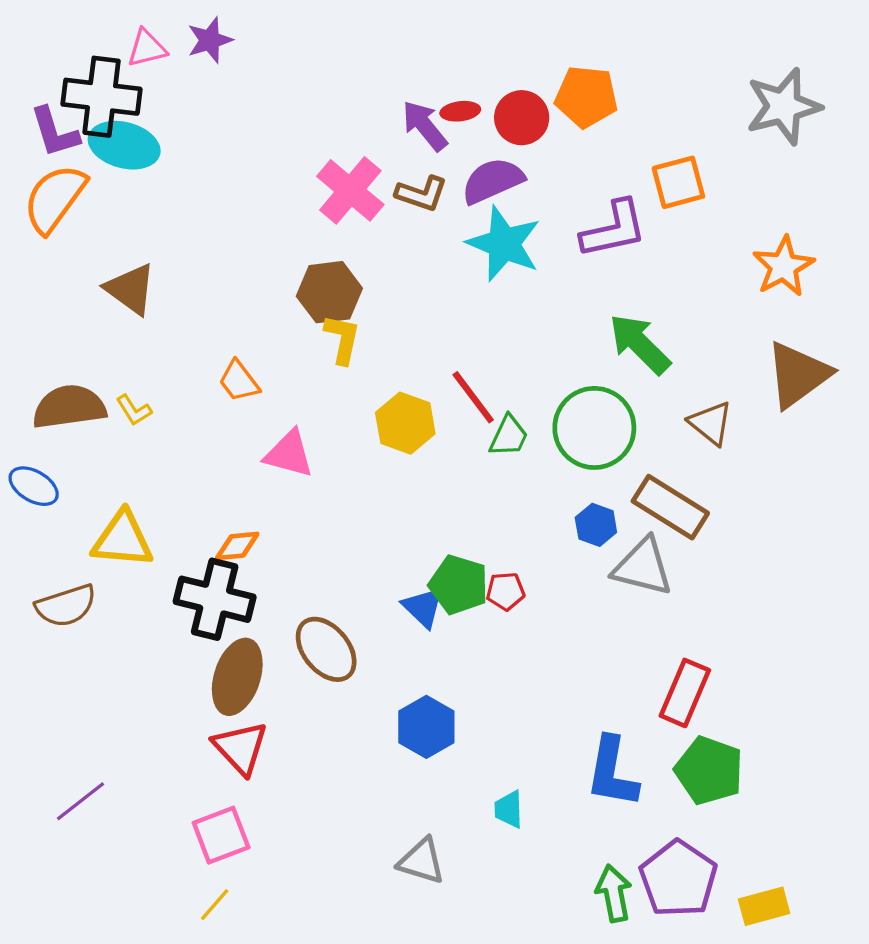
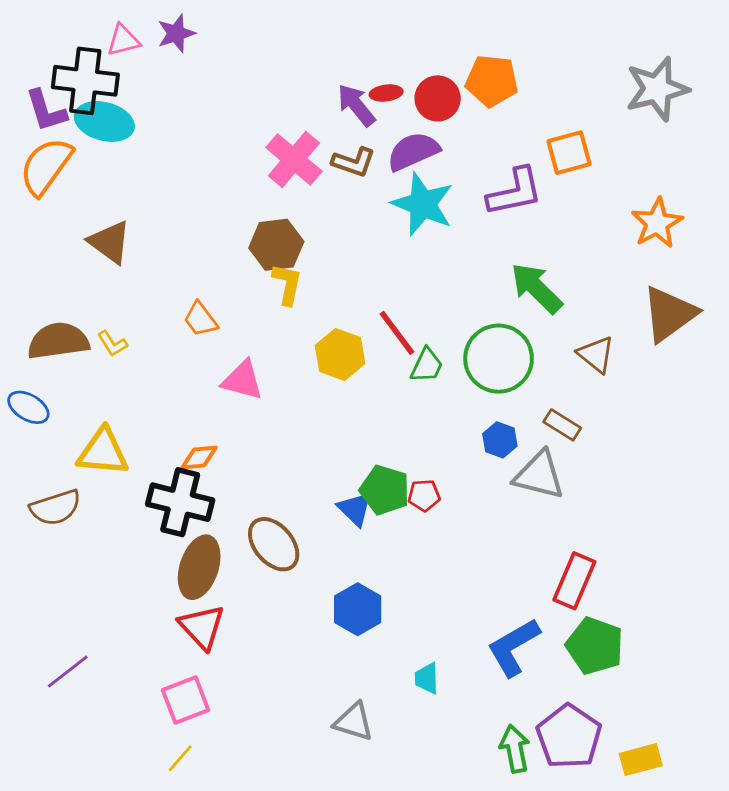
brown rectangle: (670, 507) -> (562, 425), size x0.6
blue L-shape: (612, 772) -> (513, 647), turned 50

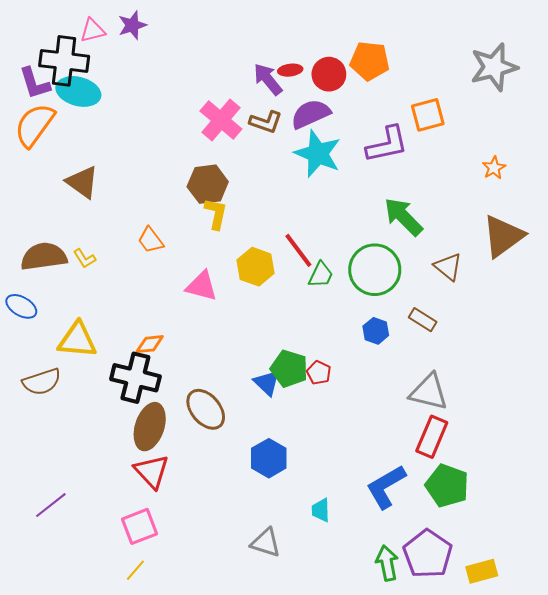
orange star: (657, 223) -> (494, 168), size x0.6
pink triangle: (242, 380) -> (202, 286), moved
gray triangle: (539, 475) -> (429, 392), moved
red pentagon: (424, 495) -> (319, 373), turned 30

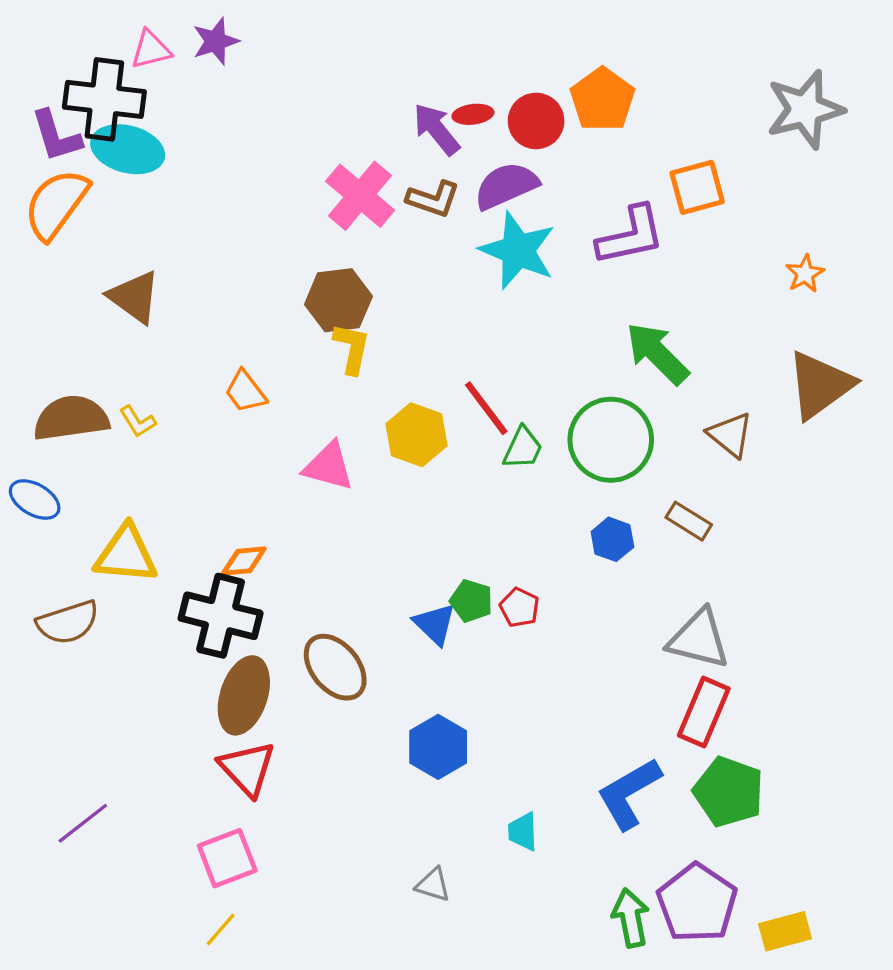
orange pentagon: (370, 61) -> (602, 99), turned 30
green pentagon: (289, 369) -> (471, 601), size x0.7
gray triangle: (266, 543) -> (433, 885), size x0.7

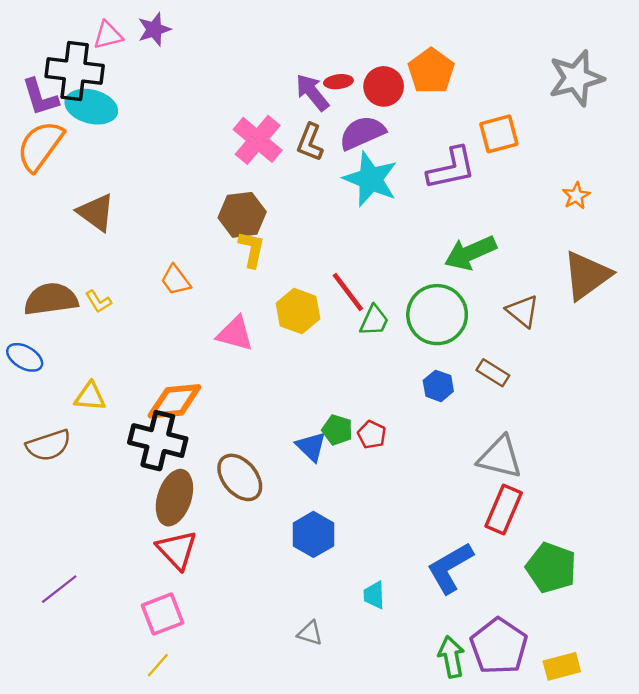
brown L-shape: (433, 199) -> (310, 142), turned 93
green arrow: (657, 353) -> (470, 253), turned -69
yellow triangle: (126, 554) -> (90, 397), size x0.7
orange diamond: (244, 561) -> (174, 401), size x1.6
green pentagon: (729, 792) -> (551, 568), moved

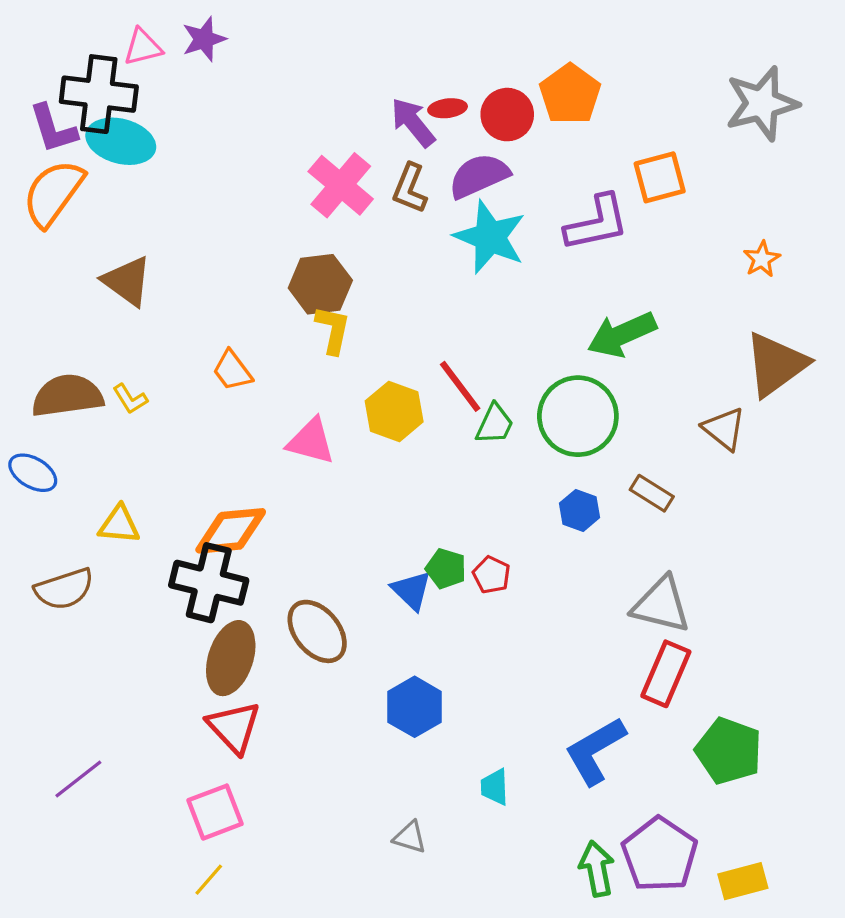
brown triangle: (523, 311) -> (724, 429), moved

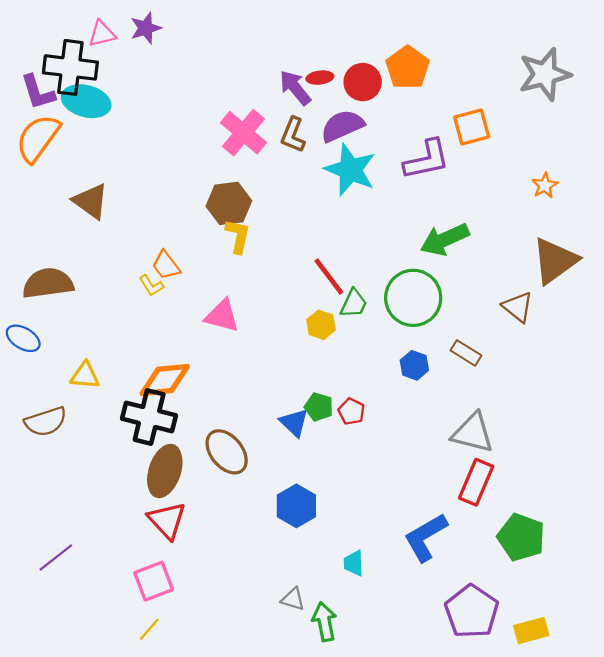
yellow L-shape: (130, 399) -> (151, 285), moved
yellow hexagon: (394, 411) -> (321, 325), moved, size x0.7
green arrow: (597, 869) -> (324, 622), moved

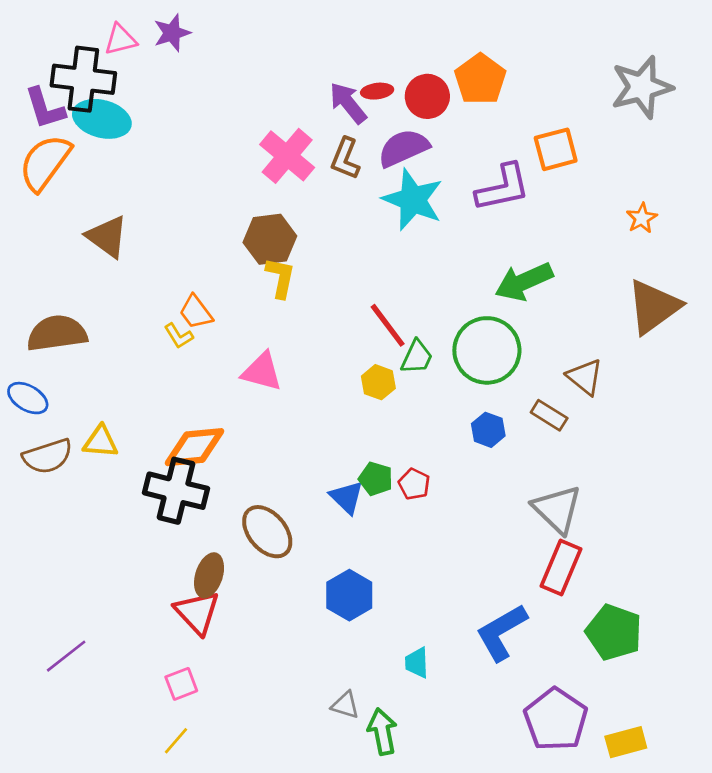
brown triangle: (518, 307) -> (585, 377), moved
brown semicircle: (46, 421) -> (48, 456), moved
gray triangle: (473, 433) -> (557, 509), turned 30
brown ellipse: (165, 471) -> (209, 575), moved, size x0.7
pink square: (154, 581) -> (181, 684), size x0.7

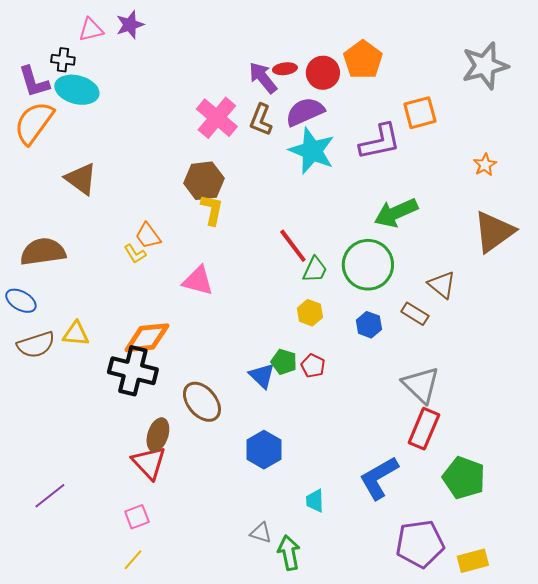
black cross: (83, 79) -> (63, 60), size x0.5
yellow hexagon: (378, 382) -> (310, 313), moved
purple pentagon: (556, 720) -> (420, 544), turned 30

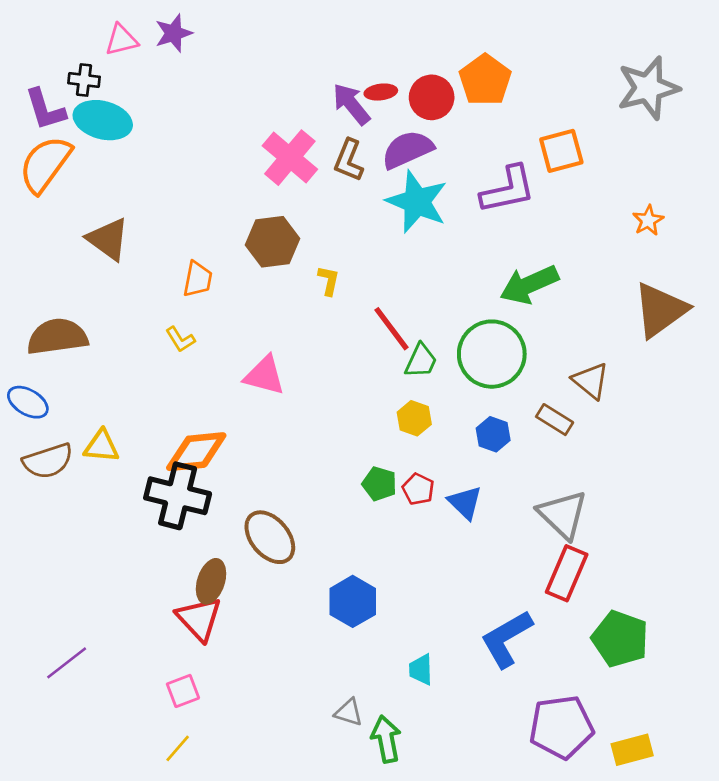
yellow L-shape: (212, 210) -> (329, 281), moved, size x0.7
orange trapezoid: (148, 236) -> (198, 279), moved, turned -132
blue triangle: (262, 376) -> (465, 502), moved

